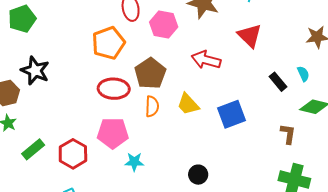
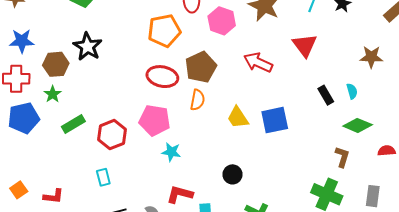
yellow trapezoid: (188, 104) -> (238, 118), moved
brown L-shape: (288, 134) -> (342, 157), moved

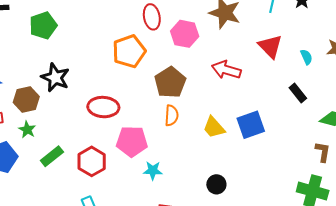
red ellipse: (162, 77) -> (103, 107), moved
cyan semicircle: (352, 91) -> (306, 57), moved

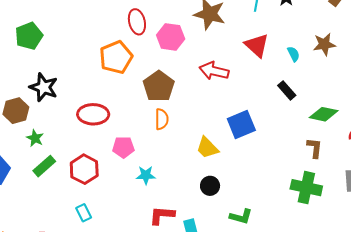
yellow trapezoid: (214, 127) -> (207, 148), moved
green star: (27, 130) -> (35, 138), moved
pink pentagon: (132, 141) -> (123, 147), size x0.7

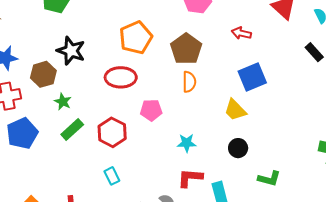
orange pentagon: (116, 57) -> (136, 38), moved
red arrow: (214, 71) -> (241, 33), size x0.7
blue square: (241, 124) -> (252, 77), moved
cyan star: (146, 175) -> (187, 143), moved

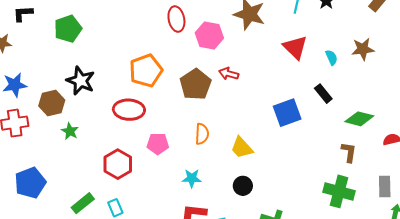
red arrow: (241, 33) -> (229, 74), moved
blue square: (252, 77) -> (287, 113), moved
orange semicircle: (189, 82) -> (202, 134), moved
green rectangle: (72, 130) -> (83, 203), moved
blue pentagon: (22, 133) -> (30, 183), moved

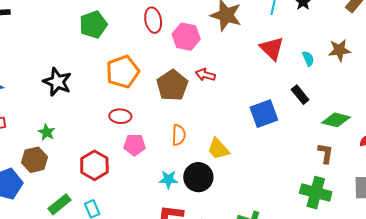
green pentagon: (68, 29) -> (93, 25), moved
brown hexagon: (52, 103) -> (35, 160), moved
red ellipse: (129, 110) -> (120, 116), moved, size x0.7
black circle: (243, 186) -> (198, 177), moved, size x1.5

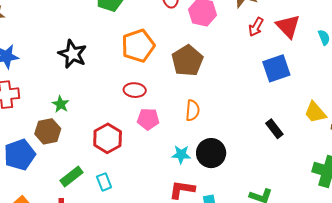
red arrow: (205, 75) -> (256, 27), moved, turned -78
black rectangle: (300, 95) -> (274, 129), moved
blue square: (264, 114) -> (276, 68), moved
yellow trapezoid: (218, 149) -> (315, 112), moved

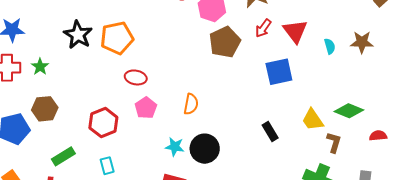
orange pentagon: (138, 46) -> (117, 38), moved
brown pentagon: (187, 61) -> (225, 42), moved
green star: (61, 104) -> (40, 67), moved
pink pentagon: (148, 119) -> (146, 108), turned 30
cyan rectangle: (104, 182) -> (107, 166), moved

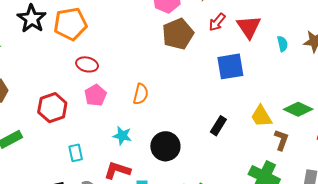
black rectangle: (270, 131) -> (218, 126), turned 60
black circle: (205, 149) -> (165, 146), moved
cyan rectangle: (107, 166) -> (76, 153), moved

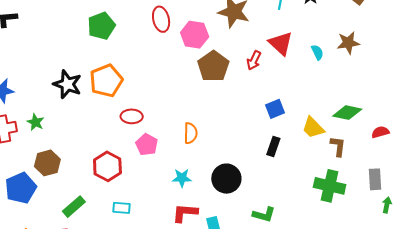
red arrow: (217, 22) -> (254, 60), moved
blue square: (230, 66) -> (275, 109), moved, size x0.7
cyan rectangle: (76, 153) -> (122, 208), moved, turned -60

